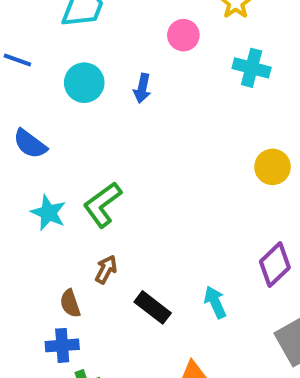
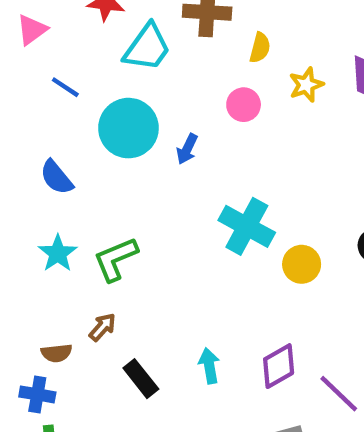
cyan cross: (252, 68) -> (247, 226), moved, size x1.4
cyan circle: (84, 83) -> (128, 128), size x1.4
cyan arrow: (215, 302) -> (209, 366), moved
brown semicircle: (70, 303) -> (57, 353), turned -92

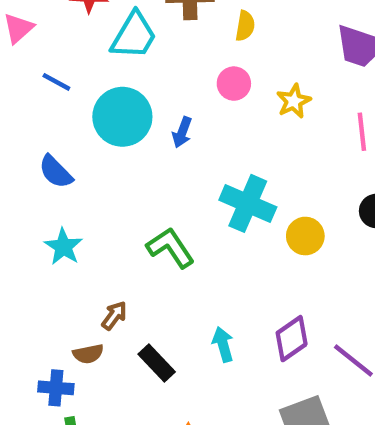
yellow star: (306, 85) -> (294, 101), moved
green L-shape: (116, 259) -> (170, 248), moved, turned 84
brown semicircle: (57, 353) -> (88, 354), moved

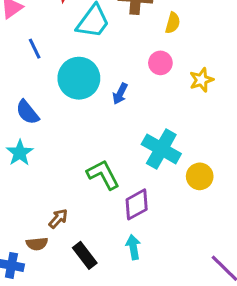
blue line: (56, 82) -> (35, 49), turned 30
cyan star: (64, 247) -> (20, 153), moved
purple diamond: (292, 339) -> (137, 204), moved

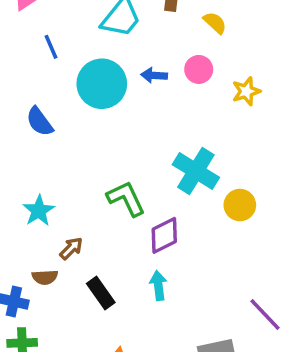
yellow semicircle: (173, 23) -> (215, 23), turned -65
blue arrow: (120, 94) -> (154, 75), moved, turned 65
cyan star: (20, 153) -> (39, 211), moved

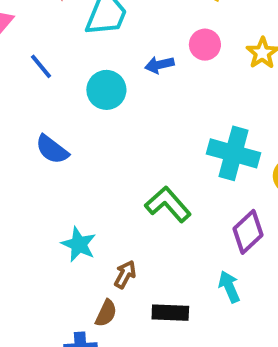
cyan circle: (102, 84) -> (106, 90), size x0.7
purple diamond: (164, 235) -> (248, 232), moved
brown semicircle: (45, 277) -> (106, 313), turned -45
black rectangle: (101, 293) -> (170, 313), turned -36

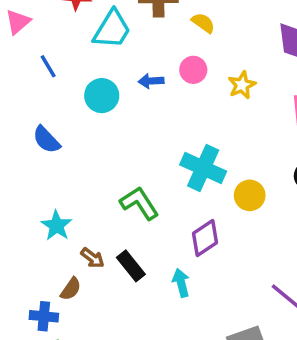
brown arrow: (125, 274) -> (93, 258), turned 90
black rectangle: (170, 313) -> (131, 266), moved, turned 40

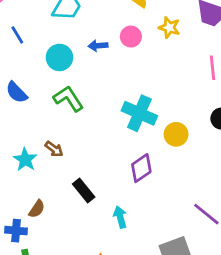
yellow star: (242, 85) -> (169, 28), moved, turned -30
green L-shape: (139, 203) -> (68, 99), moved
brown arrow: (93, 258) -> (54, 149), moved
cyan arrow: (181, 283) -> (120, 217), moved

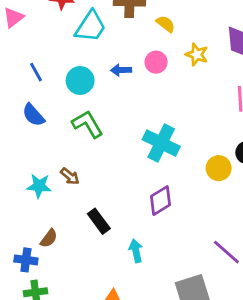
blue line: (17, 35) -> (36, 72), moved
yellow circle: (176, 134) -> (219, 168), moved
cyan star: (25, 160) -> (39, 186), turned -30

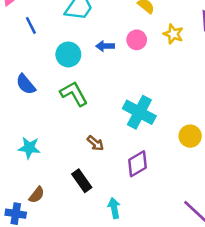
blue line: (36, 72) -> (31, 25), moved
brown arrow: (70, 176) -> (95, 143), moved

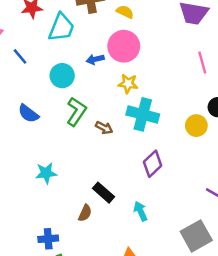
yellow star: (173, 34) -> (128, 84), moved
pink circle: (137, 40) -> (124, 46), size x1.6
green L-shape: (74, 94) -> (76, 112), turned 76
brown arrow: (95, 143) -> (104, 128), moved
brown semicircle: (37, 195) -> (85, 213), moved

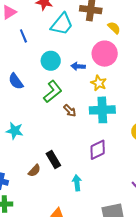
blue arrow: (95, 59) -> (78, 66), moved
cyan cross: (143, 114) -> (102, 110), turned -35

